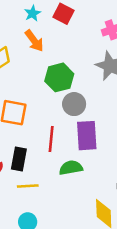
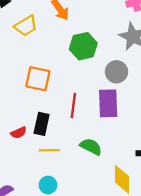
gray circle: (74, 104) -> (116, 72), moved
green semicircle: (71, 168) -> (91, 147), moved, turned 35

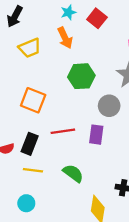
purple rectangle: (108, 103) -> (96, 135), size x0.7
red line: (73, 105) -> (63, 131), turned 65

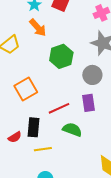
orange square: (33, 100) -> (26, 89), turned -35
green semicircle: (73, 173) -> (72, 130), moved

